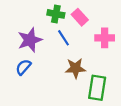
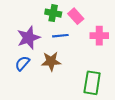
blue line: (63, 38) -> (60, 36), turned -63
brown star: (75, 68) -> (51, 61), moved

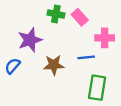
blue line: (60, 36) -> (86, 57), moved
blue semicircle: (22, 63) -> (13, 66), moved

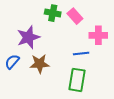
brown star: (54, 65) -> (40, 64), moved
green rectangle: (97, 88) -> (77, 80), moved

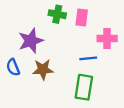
pink rectangle: (75, 16) -> (82, 17), turned 49
blue semicircle: (12, 62) -> (13, 67), turned -63

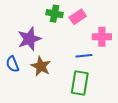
pink rectangle: (82, 17) -> (78, 17), turned 49
brown star: (43, 69) -> (41, 66), turned 30

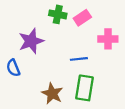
blue line: (84, 56) -> (79, 59), moved
brown star: (41, 66) -> (52, 93), moved

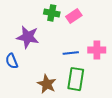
pink cross: (108, 39) -> (97, 50), moved
purple star: (31, 41) -> (28, 37), turned 30

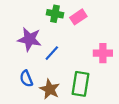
blue line: (71, 53) -> (52, 53), moved, turned -42
blue semicircle: (12, 61) -> (26, 79), moved

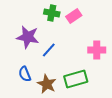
green rectangle: (80, 84) -> (76, 79), turned 65

